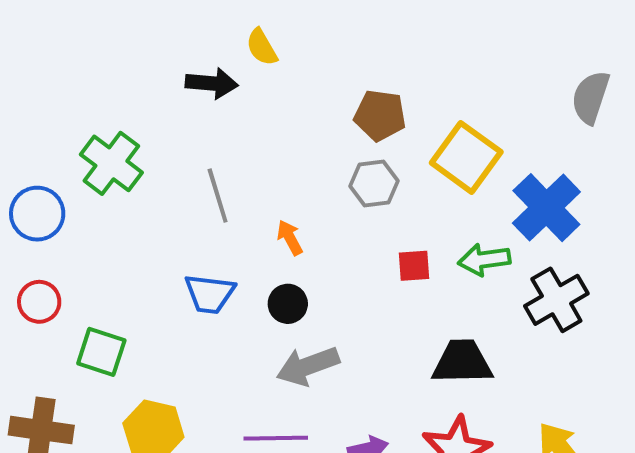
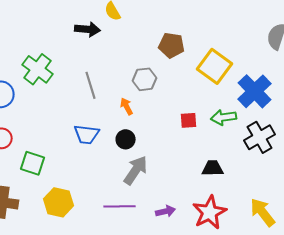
gray hexagon: (374, 183) -> (145, 79), moved
black trapezoid: (462, 362) -> (213, 168), size x0.7
gray arrow: (308, 366) -> (136, 170), turned 144

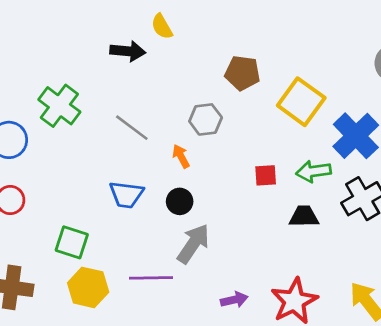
gray line: (91, 85) -> (132, 128), turned -36
green square: (33, 163) -> (72, 242), moved
black trapezoid: (213, 168) -> (304, 216), moved
purple line: (120, 206) -> (151, 278), moved

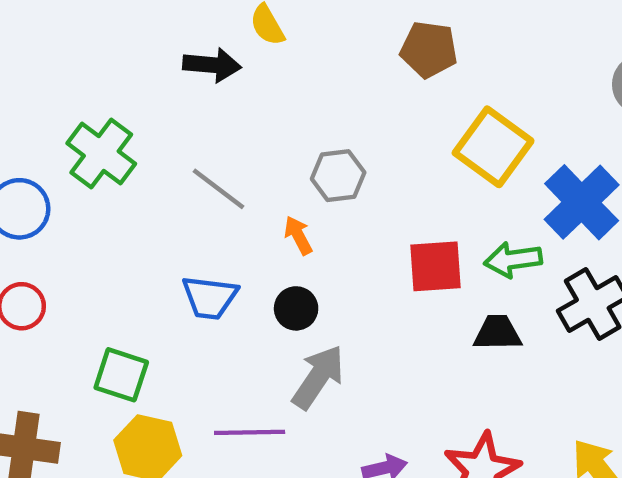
brown pentagon: (242, 73) -> (429, 49), moved
red square: (266, 175) -> (436, 266), size x1.5

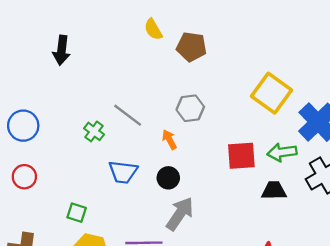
brown pentagon: (429, 49) -> (191, 47), moved
black arrow: (212, 65) -> (62, 50), moved, turned 92
green cross: (101, 153) -> (94, 131), moved, size x0.6
green square: (121, 375) -> (77, 213), size x0.7

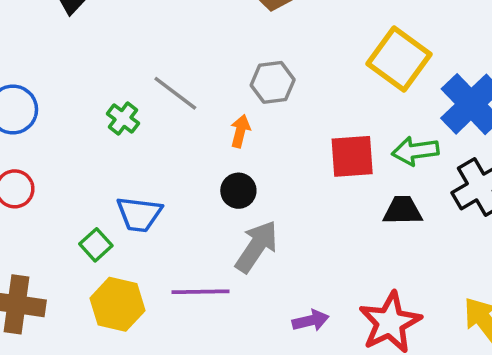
orange arrow: (169, 140) -> (240, 131), turned 42
blue trapezoid: (123, 172) -> (139, 214), moved
green square: (77, 213) -> (96, 245), turned 30

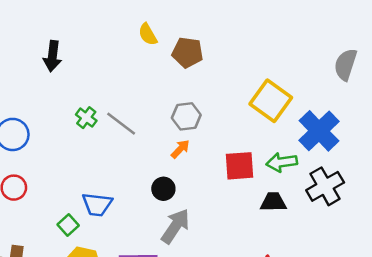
green cross: (123, 119) -> (86, 118), moved
orange arrow: (240, 131) -> (180, 149), moved, turned 30

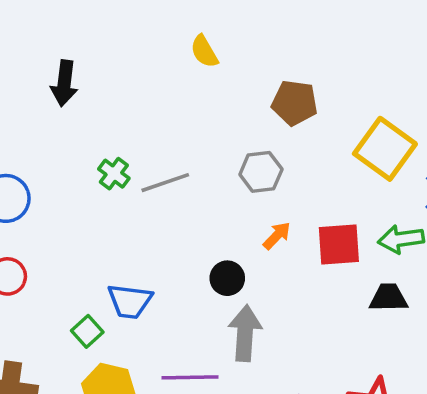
brown pentagon: (188, 52) -> (295, 103), moved
gray line: (121, 124) -> (165, 183), turned -56
orange arrow: (180, 149) -> (277, 236), moved
gray arrow: (175, 226) -> (245, 333), turned -30

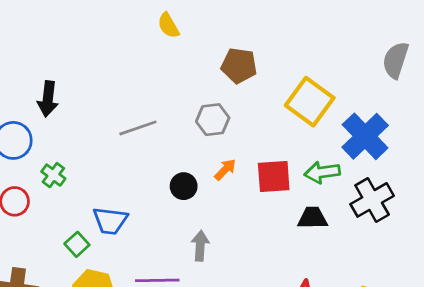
black arrow: (64, 83) -> (48, 99), moved
green cross: (114, 174) -> (53, 175), moved
black circle: (227, 278) -> (184, 186), moved
gray arrow: (245, 333) -> (200, 246), size x0.7

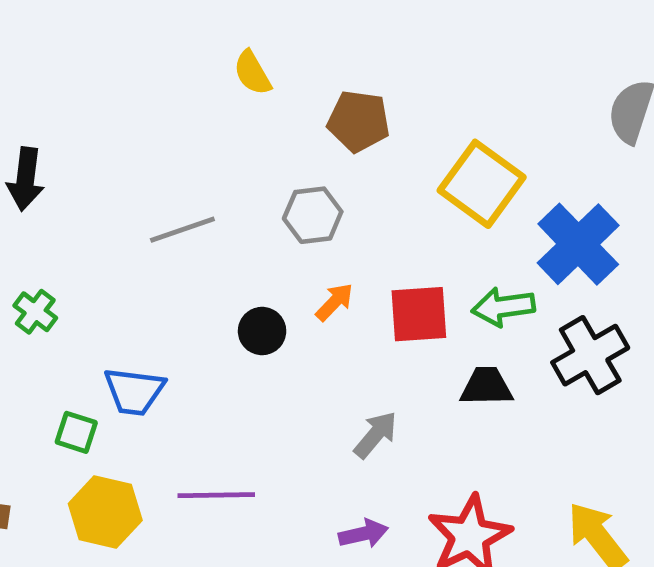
yellow semicircle: (168, 25) -> (252, 73), moved
green square: (77, 244) -> (76, 432), turned -30
gray arrow: (200, 246) -> (375, 435), moved, turned 36

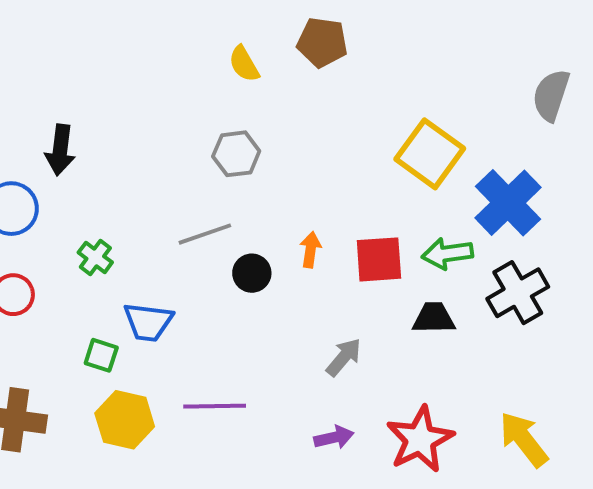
brown pentagon: (359, 121) -> (322, 42), moved
gray hexagon: (313, 215) -> (236, 154), moved
gray line: (182, 230) -> (205, 234), moved
orange arrow: (334, 302) -> (310, 250), turned -36
green cross: (35, 312) -> (95, 257), moved

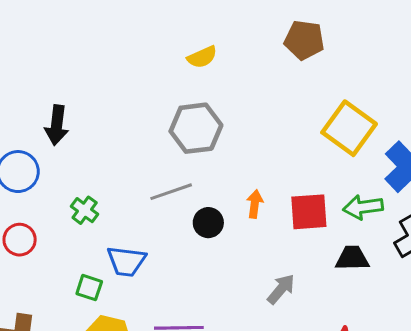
brown pentagon: (322, 42) -> (304, 40), moved
yellow semicircle: (244, 64) -> (202, 57), turned -84
gray hexagon: (236, 154) -> (196, 128), size x1.4

